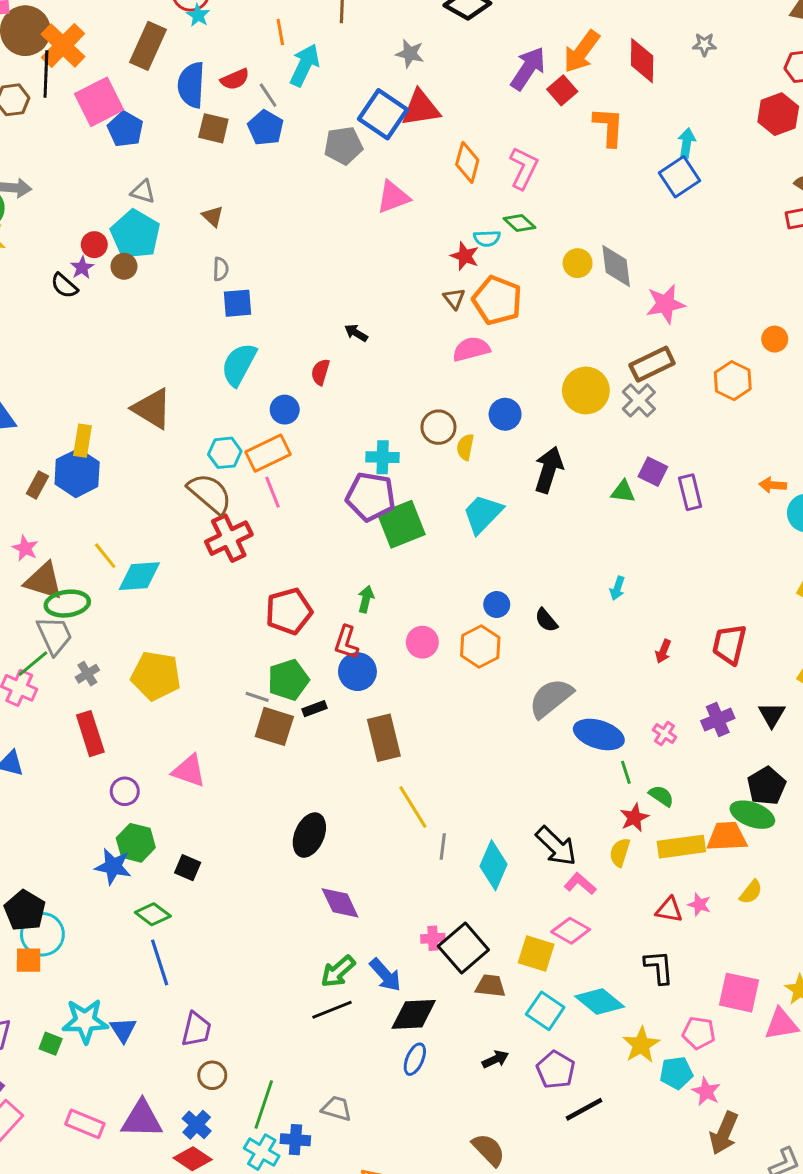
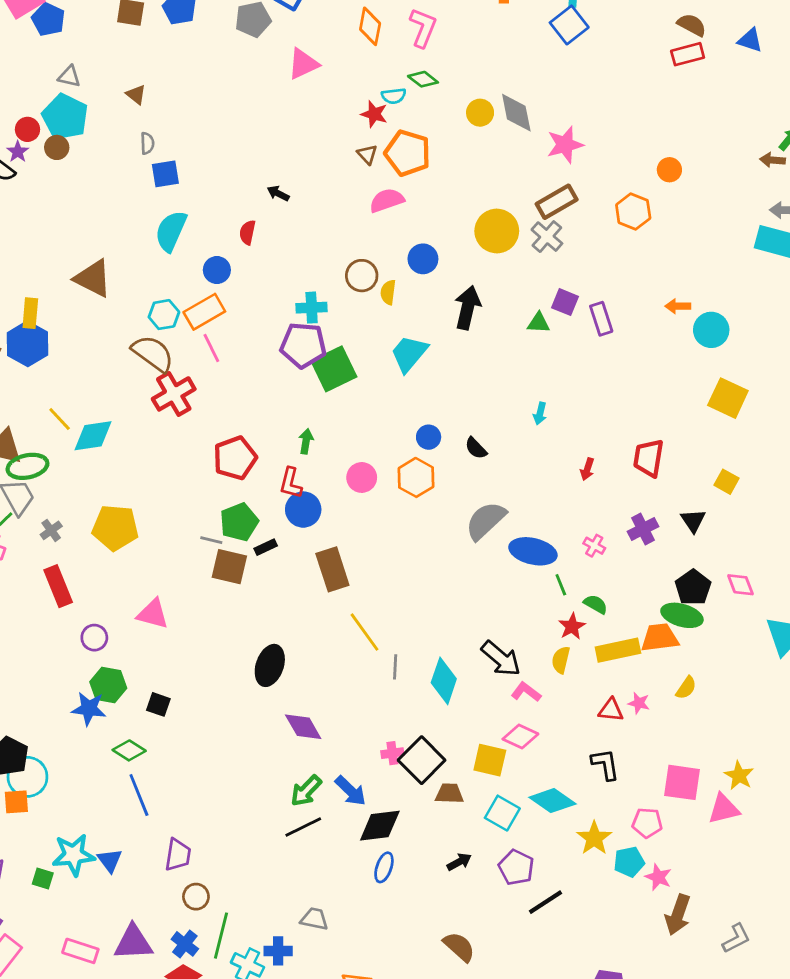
green line: (264, 1105) -> (221, 936), moved

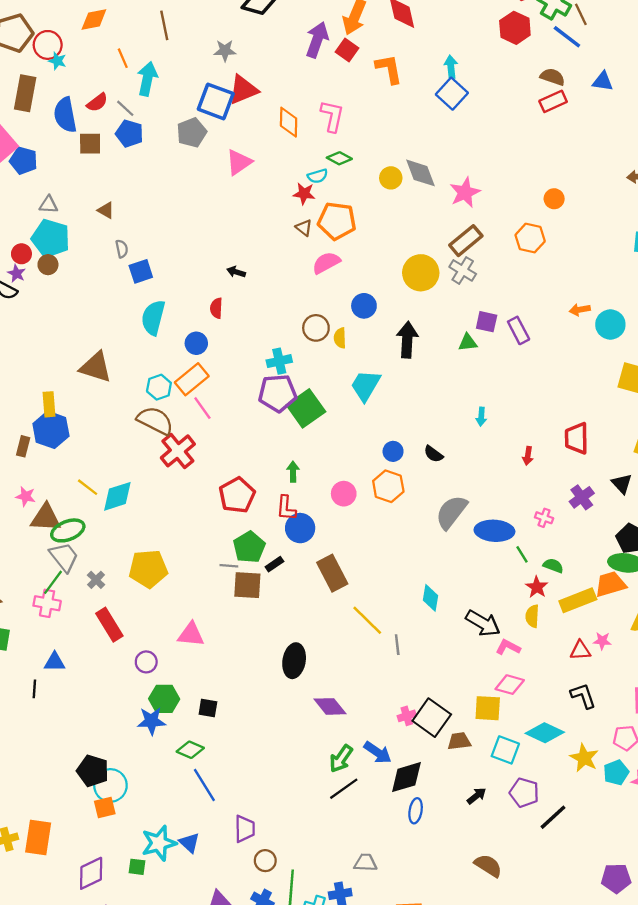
cyan diamond: (444, 681) -> (430, 598), moved, size x0.7

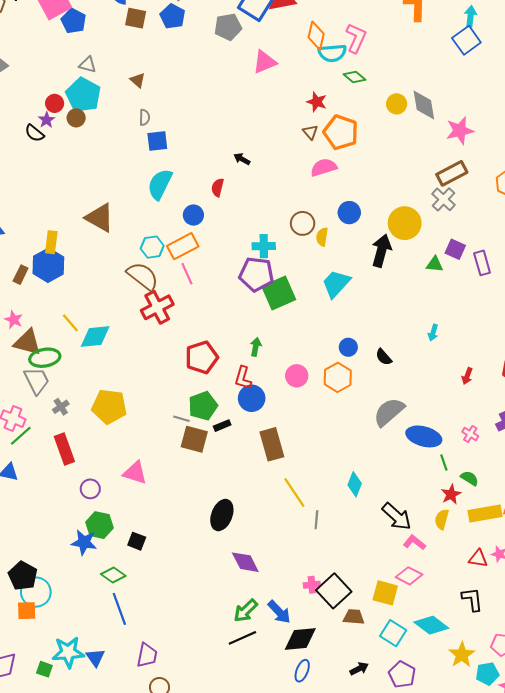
cyan semicircle: (318, 176) -> (332, 53), moved, size x1.5
yellow circle: (421, 273) -> (405, 223), moved
green line: (53, 582) -> (21, 436), moved

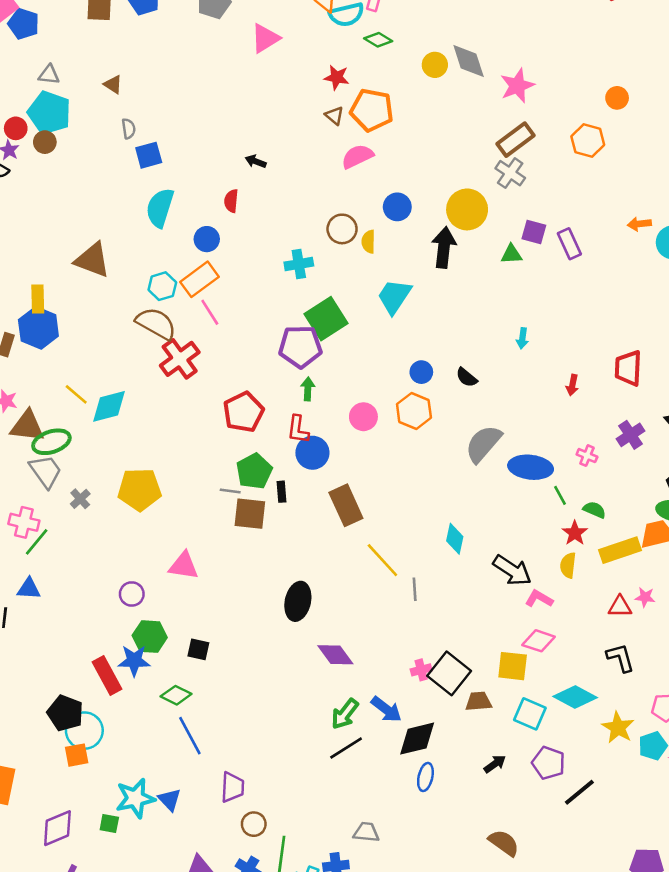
purple pentagon: (256, 274) -> (300, 347), moved
black rectangle: (222, 426) -> (281, 492), turned -63
red rectangle: (64, 449) -> (107, 676), moved

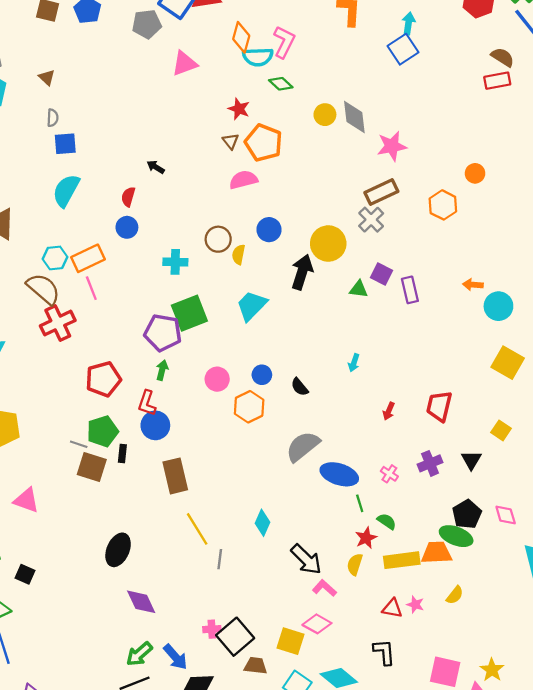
blue circle: (207, 239) -> (127, 227), moved
pink circle: (363, 417) -> (217, 379), moved

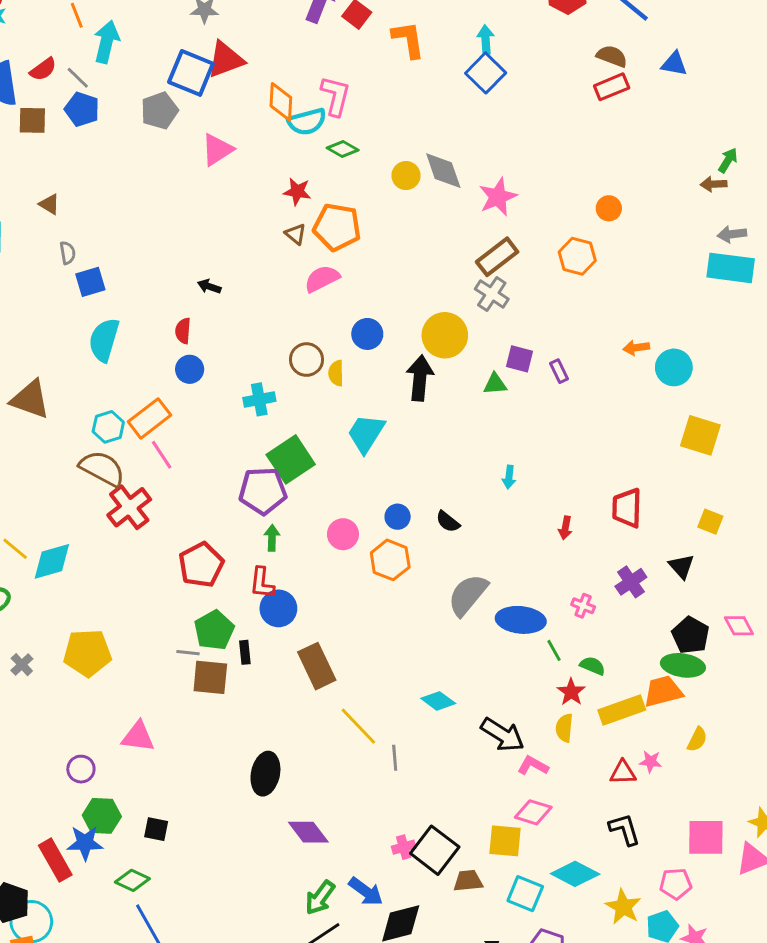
purple rectangle: (410, 290) -> (559, 371), size x0.7
cyan diamond: (262, 523) -> (438, 701), turned -65

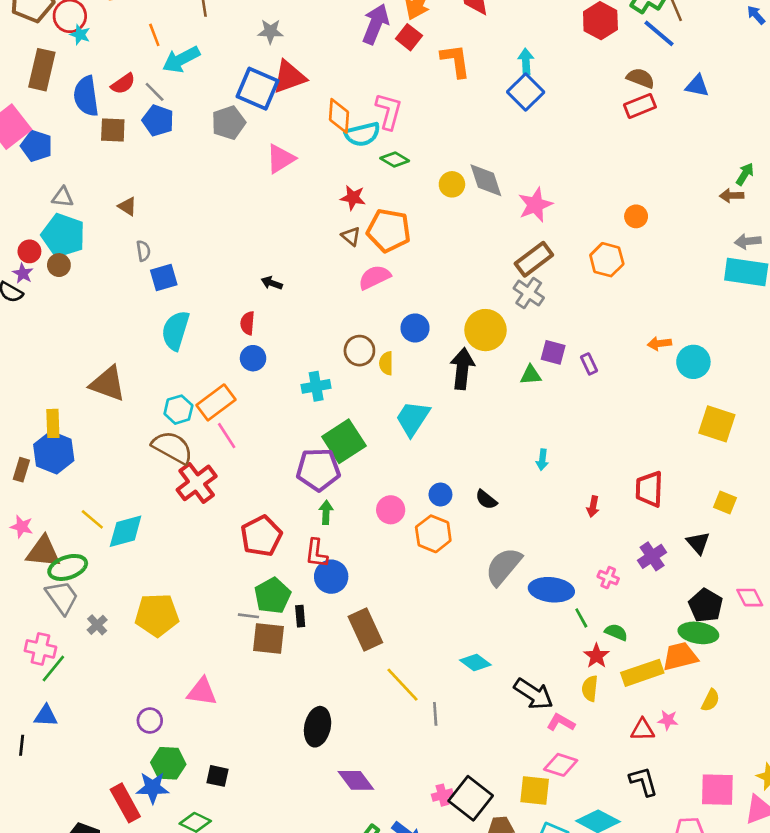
cyan arrow: (107, 42) -> (181, 59), turned -132

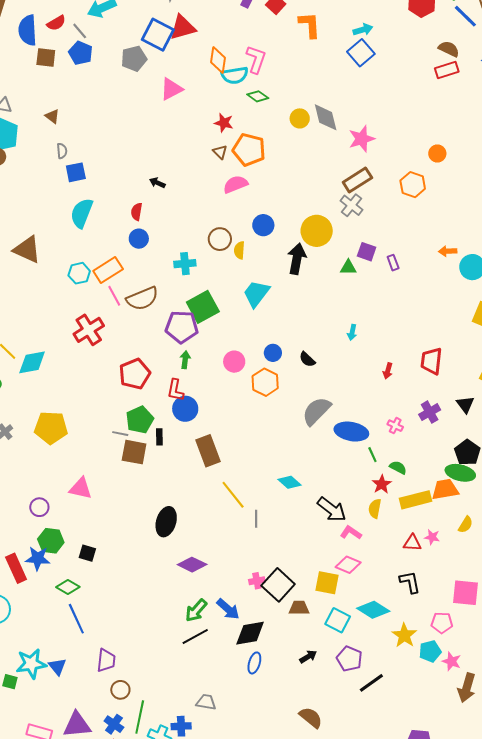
cyan arrow: (526, 61) -> (363, 30), turned 72
brown semicircle: (172, 447) -> (142, 299), moved, turned 124
purple diamond: (356, 780) -> (192, 565), turned -32

